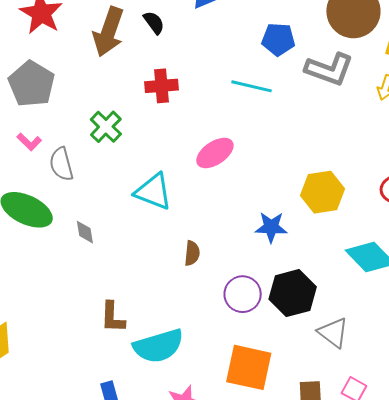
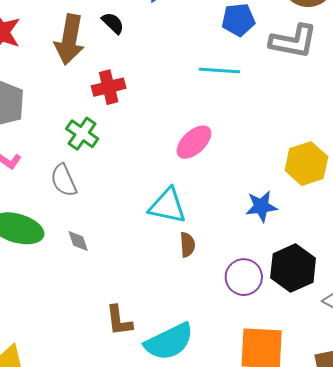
red cross: (161, 86) -> (109, 87), moved
gray semicircle: (61, 164) -> (64, 180), moved
cyan triangle: (153, 192) -> (168, 206), moved

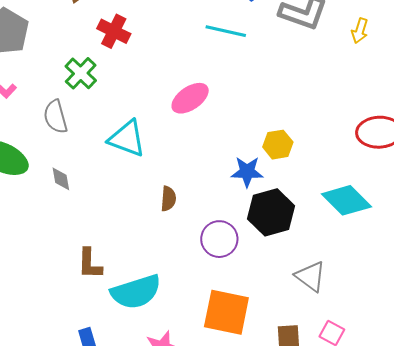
red cross: (109, 87) -> (114, 31), turned 32
yellow hexagon: (306, 164) -> (278, 145), moved, size x0.7
cyan triangle: (168, 206) -> (127, 139), moved
black hexagon: (293, 268) -> (271, 212), moved

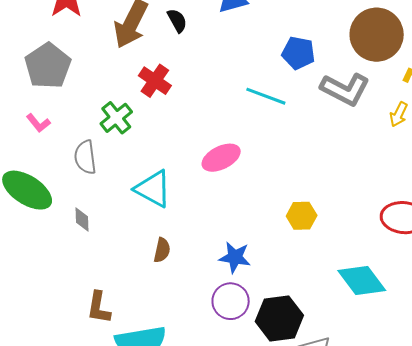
blue star: (247, 172) -> (235, 257), moved
brown semicircle: (168, 199) -> (162, 250), moved
black hexagon: (271, 212) -> (279, 318), moved

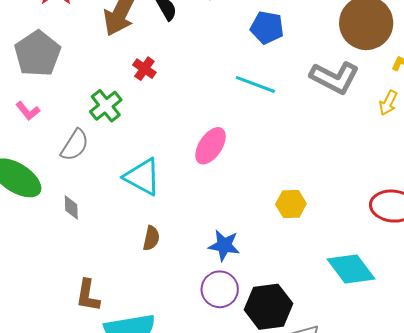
blue pentagon: (298, 53) -> (267, 28), moved
red cross: (155, 81) -> (144, 69), size x0.7
gray semicircle: (85, 157) -> (75, 145), turned -140
pink ellipse: (221, 158) -> (211, 146), turned -30

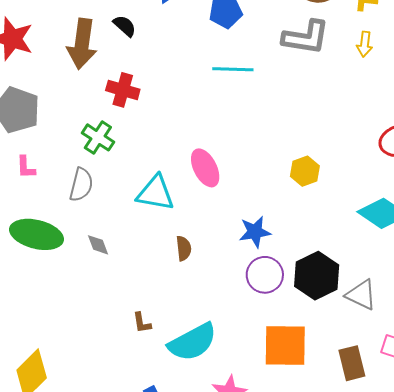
red cross: (144, 69) -> (123, 90), size x1.4
pink L-shape: (28, 111) -> (26, 167), turned 55
pink ellipse: (211, 146) -> (205, 168), moved, turned -42
brown L-shape: (88, 295) -> (142, 323), size x0.7

